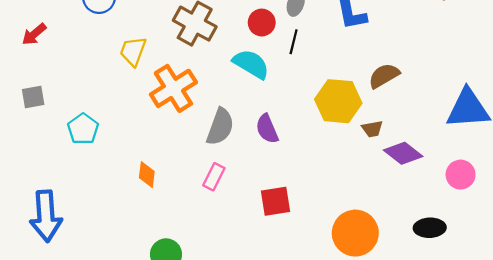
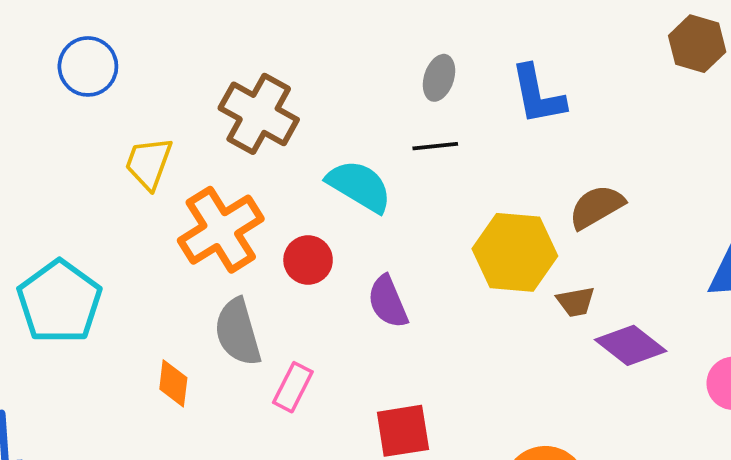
red circle: (262, 23) -> (308, 260), moved
black line: (294, 42) -> (435, 146), turned 70
gray semicircle: (220, 127) -> (238, 332), moved, turned 144
cyan pentagon: (83, 129) -> (59, 302), size x1.5

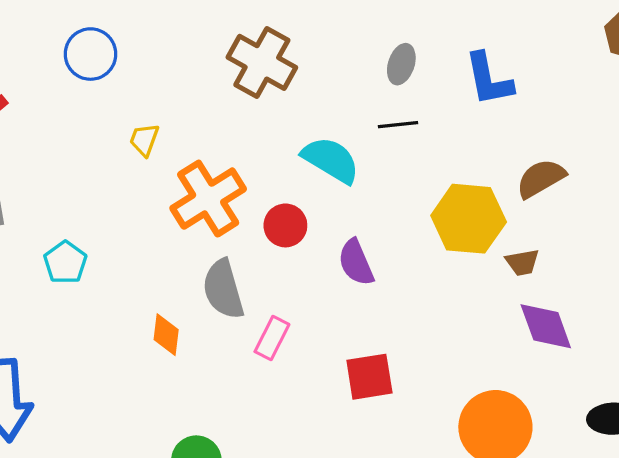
brown cross: (259, 114) -> (262, 62), moved
yellow trapezoid: (149, 163) -> (144, 140), size x0.7
cyan pentagon: (59, 302) -> (65, 262), size x0.6
purple diamond: (631, 345) -> (546, 326), moved, turned 32

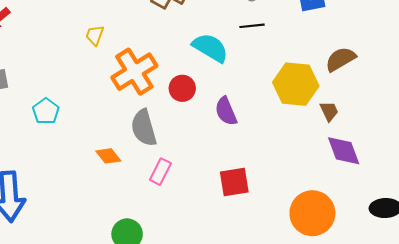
brown trapezoid: (522, 262) -> (329, 111), turned -105
orange diamond: (166, 335) -> (108, 156), turned -45
pink rectangle: (272, 338) -> (160, 172), moved

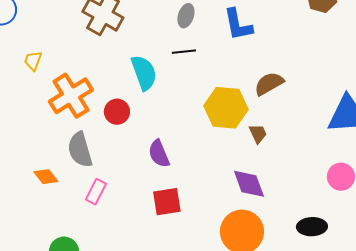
cyan semicircle: (210, 48) -> (144, 73), turned 39
purple semicircle: (226, 111) -> (159, 154), moved
purple diamond: (344, 151) -> (249, 184), moved

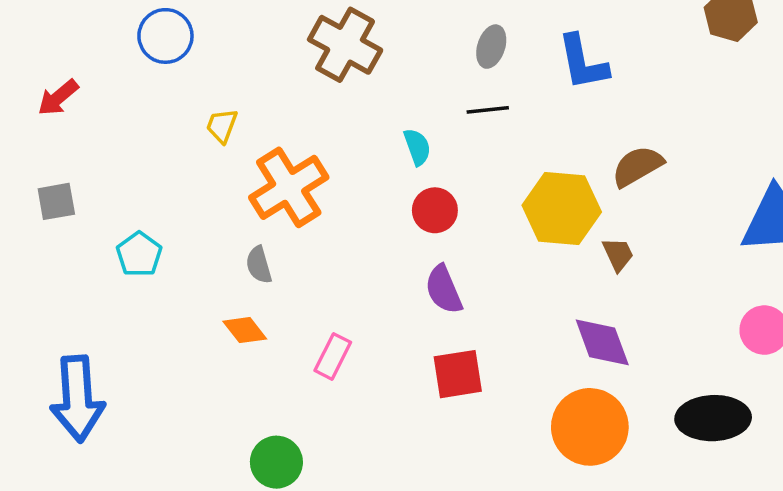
cyan semicircle: (144, 73) -> (417, 147), size x0.6
red circle: (117, 112) -> (435, 210), moved
gray semicircle: (80, 150) -> (259, 265), moved, size x0.6
black ellipse: (312, 227) -> (713, 418), size x1.4

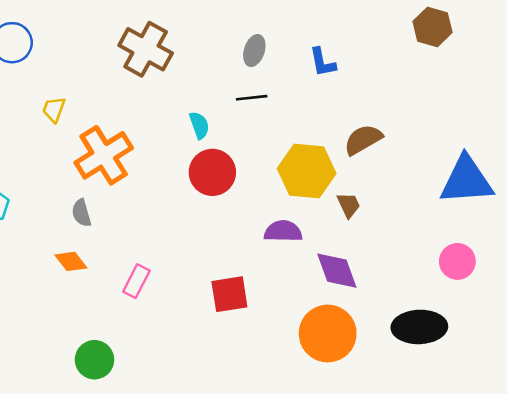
blue L-shape: (583, 62) -> (322, 62), size x0.7
red circle: (435, 210) -> (212, 172), size x1.4
purple semicircle: (444, 290) -> (283, 231), moved, turned 114

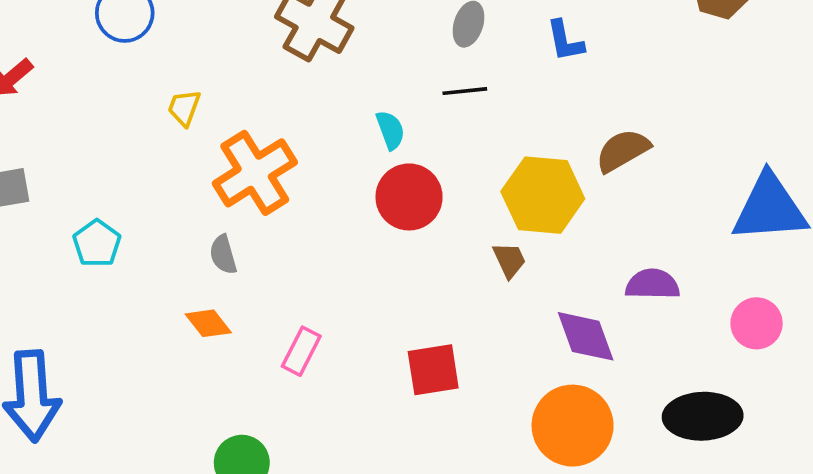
brown trapezoid: (349, 205) -> (509, 260), moved
purple semicircle: (283, 231) -> (652, 284), moved

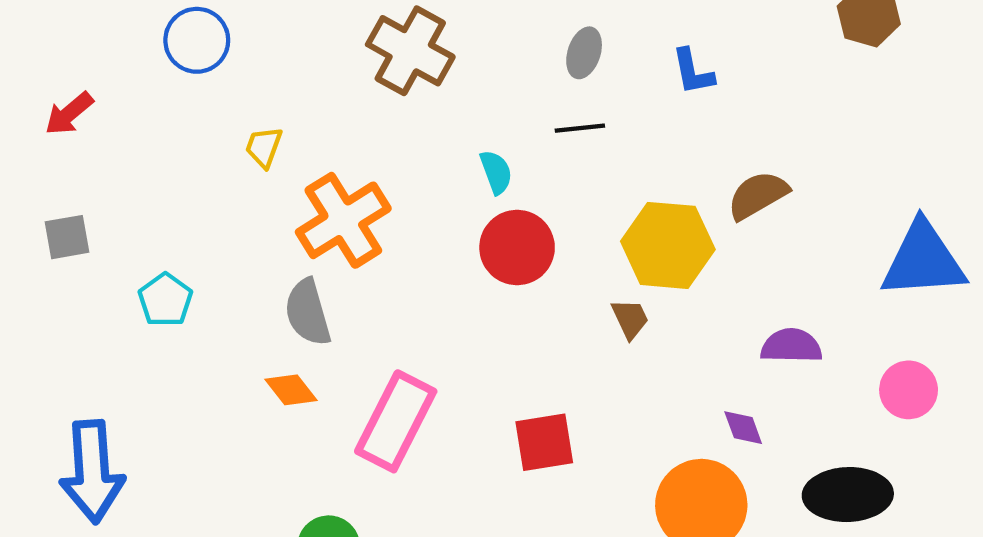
gray semicircle: (223, 255) -> (308, 312), size x1.5
purple diamond: (586, 336) -> (743, 428), moved, size x0.6
pink rectangle: (301, 351) -> (396, 421), size x1.8

